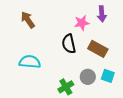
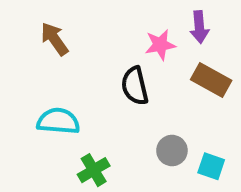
brown rectangle: (98, 49) -> (211, 80), moved
cyan square: (108, 76) -> (211, 166), moved
green cross: (66, 87) -> (94, 170), moved

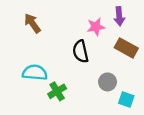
gray circle: (172, 151) -> (108, 82), moved
green cross: (94, 170) -> (57, 91), moved

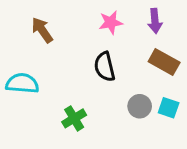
pink star: (96, 27) -> (111, 22), moved
cyan semicircle: (35, 73) -> (22, 83), moved
cyan square: (126, 100) -> (169, 108), moved

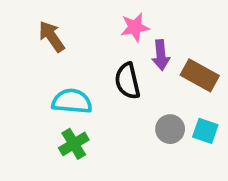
purple arrow: (155, 21) -> (161, 55), moved
cyan semicircle: (22, 83) -> (72, 101), moved
green cross: (74, 118) -> (74, 144), moved

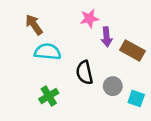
black semicircle: (127, 81) -> (84, 73), moved
cyan semicircle: (72, 101) -> (48, 52), moved
cyan square: (205, 131) -> (136, 98), moved

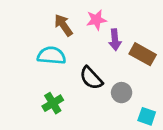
brown arrow: (34, 25) -> (63, 25), moved
black semicircle: (84, 73) -> (91, 78), turned -30
cyan square: (136, 98) -> (147, 116), moved

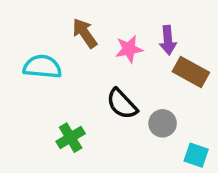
pink star: (96, 20) -> (129, 49), moved
purple arrow: (115, 40) -> (168, 40), moved
cyan semicircle: (51, 56) -> (42, 67), moved

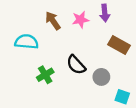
purple arrow: (168, 40) -> (105, 13), moved
pink star: (129, 49) -> (80, 20), moved
green cross: (71, 138) -> (45, 75), moved

